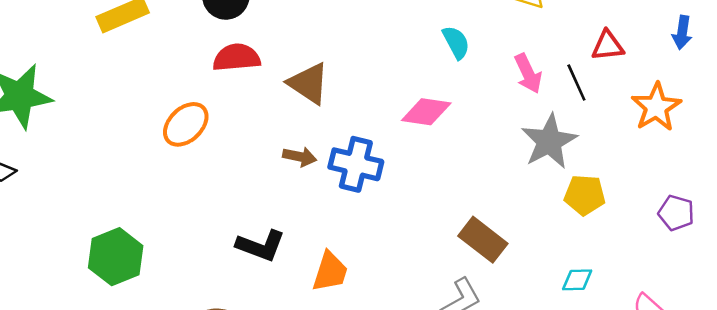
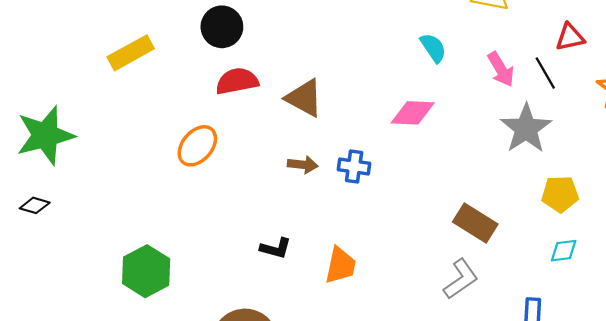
blue cross: (356, 164) -> (354, 166), size x0.7
yellow pentagon: (585, 195) -> (560, 194), moved
black L-shape: (261, 246) -> (276, 248), size x0.7

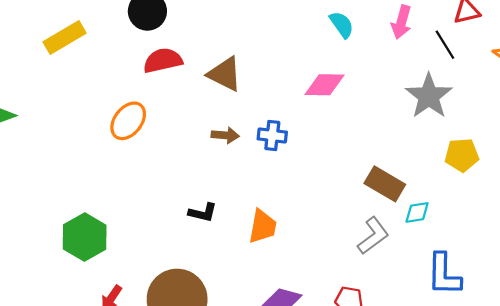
pink arrow: (501, 69) -> (401, 22), moved, turned 48
cyan diamond: (564, 251) -> (417, 212), moved

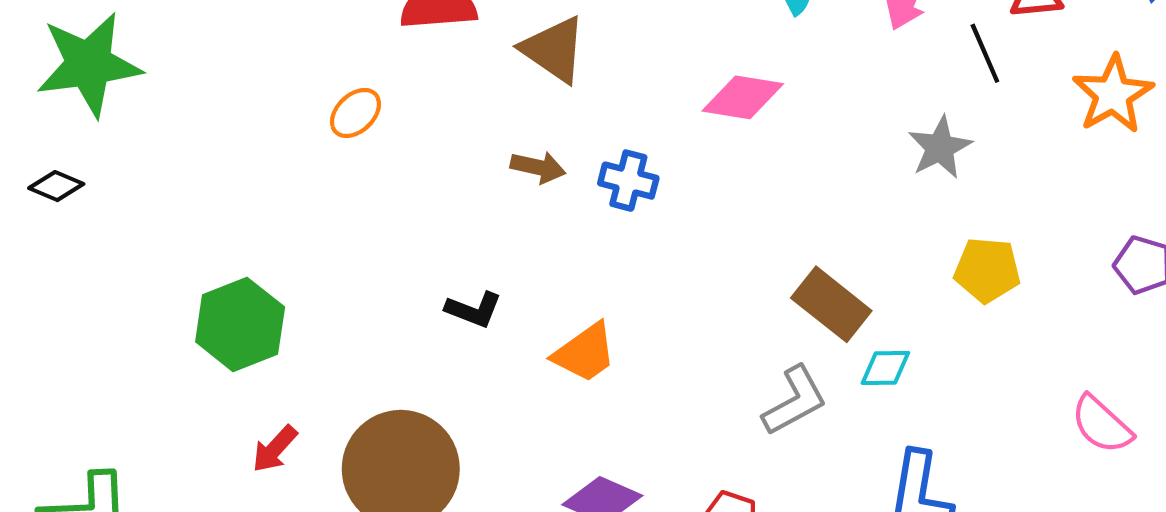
gray star: (429, 96) -> (940, 148), size x0.7
orange ellipse: (128, 121) -> (355, 113), size x0.7
orange trapezoid: (263, 226) -> (585, 353), turned 36

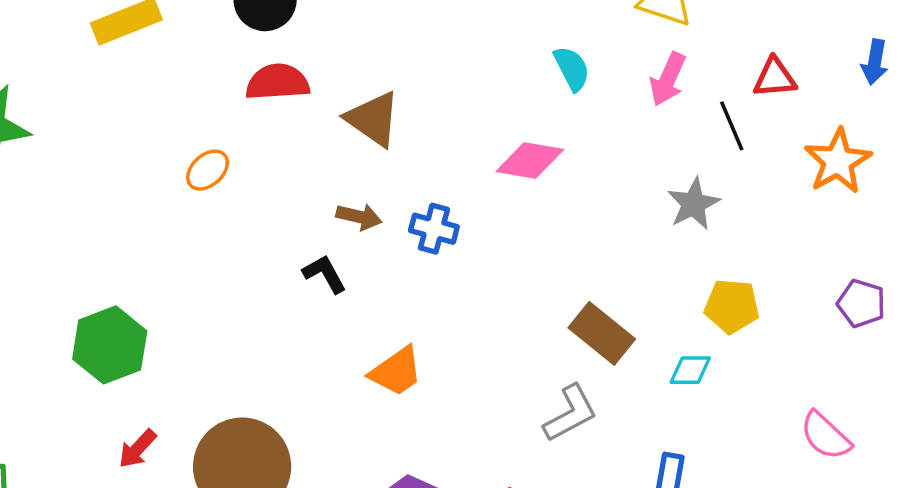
black L-shape: (474, 310) -> (325, 274), moved, turned -141
cyan diamond: (885, 368) -> (690, 370), moved

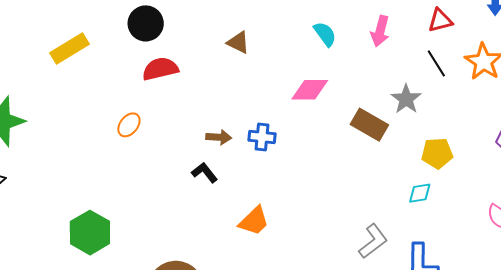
brown triangle: (373, 119) -> (238, 42), moved, size x0.7
black line: (732, 126) -> (436, 63), moved
brown rectangle: (602, 333) -> (369, 125), moved
gray L-shape: (570, 413) -> (373, 241), moved

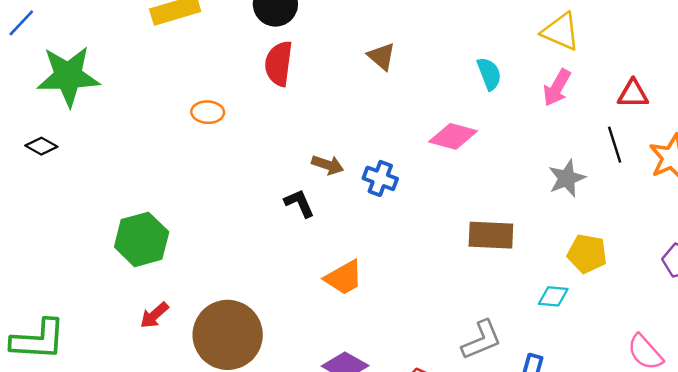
red semicircle: (160, 69) -> (279, 64), turned -84
orange ellipse: (129, 125) -> (208, 112), moved, turned 40
brown rectangle: (369, 125) -> (491, 235), moved, turned -42

